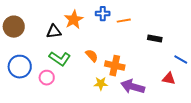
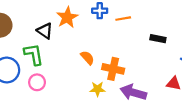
black triangle: (54, 32) -> (45, 31), turned 42
green L-shape: (60, 59) -> (34, 54), moved, turned -135

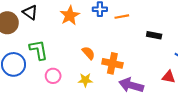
black triangle: (45, 31) -> (30, 12), moved
pink circle: (37, 82) -> (53, 76), moved
yellow star: (97, 89) -> (85, 80), moved

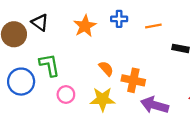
orange line: (122, 17) -> (153, 26), moved
yellow star: (85, 80) -> (103, 99), size x1.5

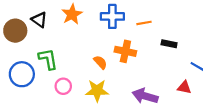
blue cross: (119, 19) -> (112, 16), size x1.5
orange star: (85, 26) -> (72, 14), moved
orange cross: (133, 80) -> (125, 51), moved

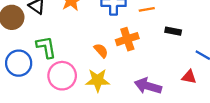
orange cross: (125, 51) -> (127, 39), turned -30
pink circle: (63, 86) -> (62, 76), size x1.6

